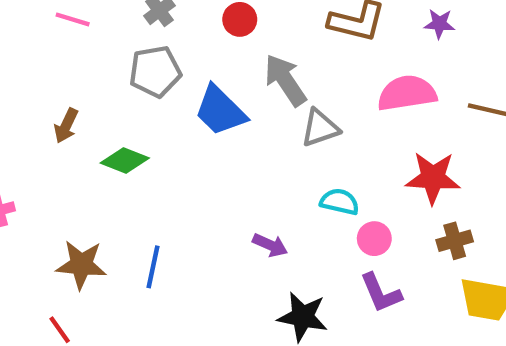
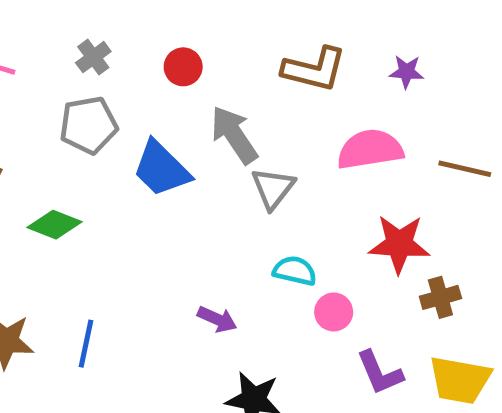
gray triangle: (320, 128) -> (273, 188), turned -33
brown cross: (455, 241) -> (440, 297), moved
purple L-shape: (381, 293) -> (380, 373), moved

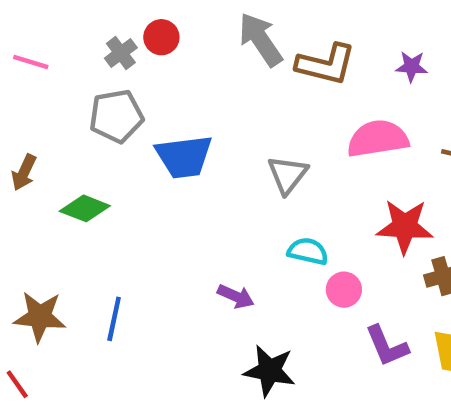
red circle: (183, 67) -> (161, 37), moved
gray arrow: (234, 135) -> (261, 39), moved
blue trapezoid: (161, 169) -> (184, 157), turned -52

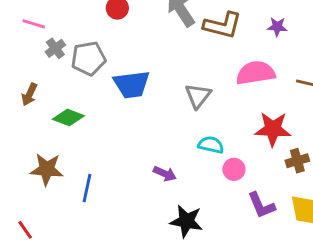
gray cross: (121, 53) -> (55, 48), moved
brown star: (40, 317) -> (47, 169), moved

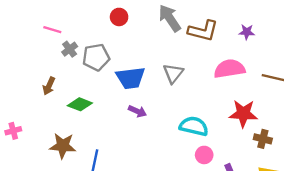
gray triangle: (198, 96) -> (173, 73), moved
cyan semicircle: (211, 145) -> (194, 126), size x1.4
brown cross: (297, 161) -> (263, 139), turned 30
pink circle: (234, 169) -> (204, 155), moved
purple arrow: (165, 174) -> (137, 111), moved

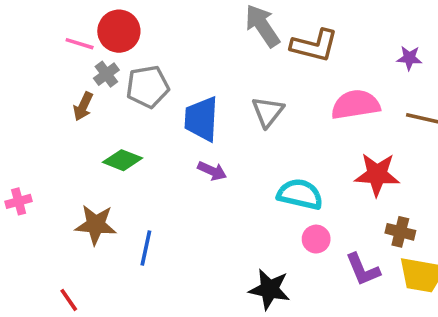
red circle: (119, 17) -> (119, 31), moved, size x1.5
purple star: (247, 32) -> (409, 58), moved
blue trapezoid: (131, 78) -> (201, 119), turned 100
brown arrow: (49, 86) -> (83, 106), moved
brown cross: (263, 139) -> (400, 232), moved

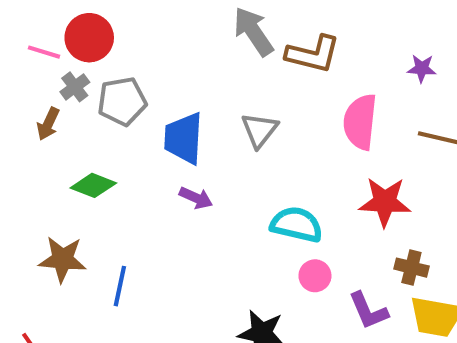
pink semicircle: (356, 105) -> (360, 122), turned -75

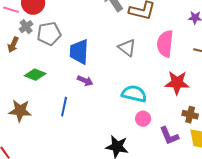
gray triangle: (260, 130) -> (127, 48), moved, turned -30
blue line: (120, 286) -> (64, 107), moved

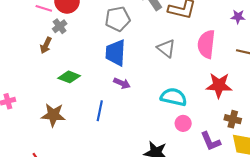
gray pentagon: (49, 34) -> (118, 19), moved

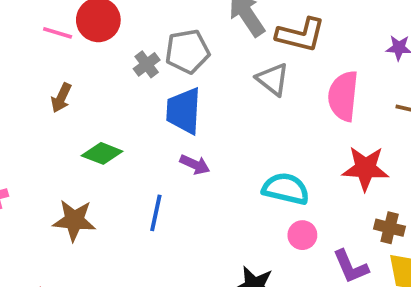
gray cross: (60, 26) -> (147, 64), moved
gray triangle: (166, 48) -> (273, 79), moved

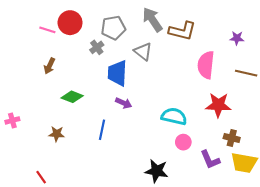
gray pentagon: (187, 51) -> (113, 28), moved
gray triangle: (273, 79) -> (143, 51), moved
brown star: (74, 220) -> (57, 134), size x0.7

